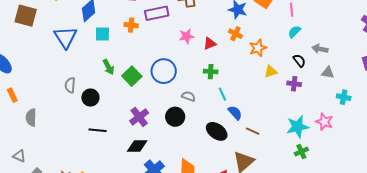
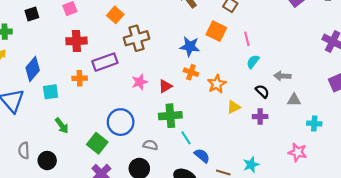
green cross: (211, 72) -> (170, 116), size x1.5
green square: (132, 76) -> (97, 143), moved
cyan star: (298, 127) -> (251, 165), moved, size x0.7

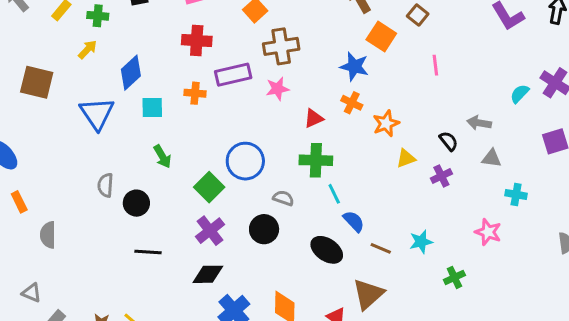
orange square: (216, 31) -> (381, 37), moved
cyan semicircle: (253, 62) -> (520, 94), moved
pink star: (140, 82) -> (277, 89), moved
purple cross: (260, 117) -> (441, 176), turned -32

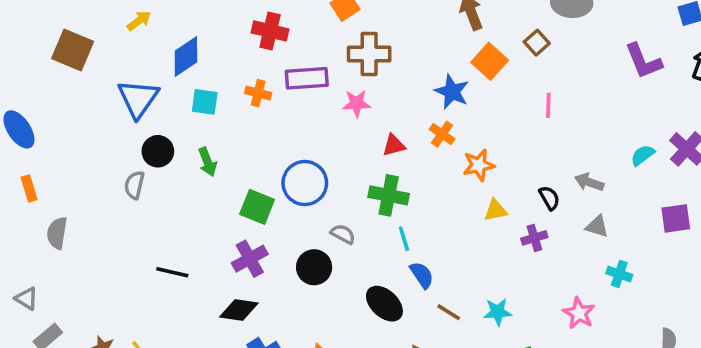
green square: (209, 187) -> (257, 207), turned -32
black circle: (136, 203) -> (158, 151), moved

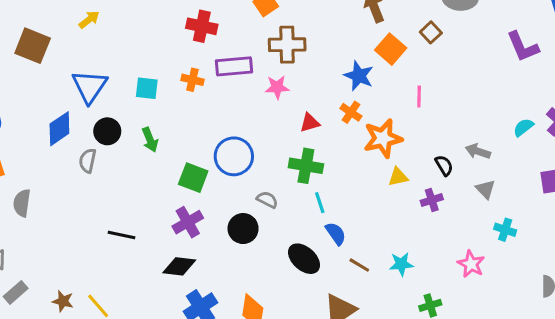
blue diamond: (186, 56) -> (59, 129), moved
pink line: (548, 105) -> (419, 97), moved
orange star: (479, 165) -> (383, 138), size x1.4
gray triangle: (597, 226) -> (485, 189), turned 30

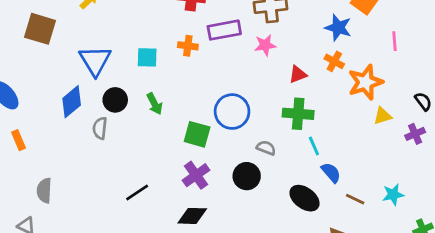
gray semicircle: (22, 203) -> (44, 191), moved
black line: (121, 235) -> (137, 193), turned -40

